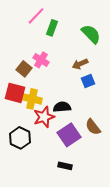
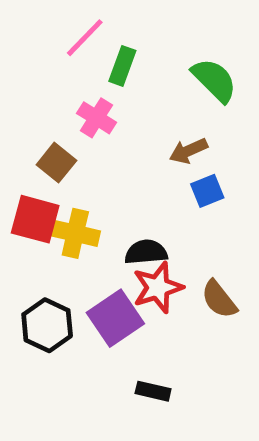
pink cross: (41, 60) -> (97, 118), moved
red star: (44, 117) -> (158, 288), moved
purple square: (69, 135) -> (115, 318), moved

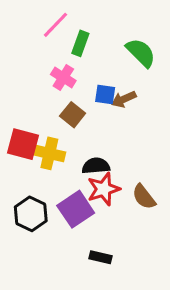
brown square: (56, 163) -> (73, 115), moved
blue square: (207, 191) -> (105, 95), moved, turned 30

